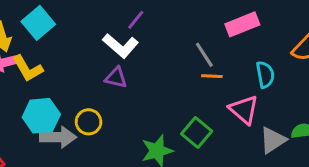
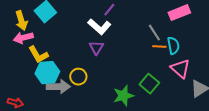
yellow L-shape: (28, 69) -> (38, 55), moved
cyan semicircle: (265, 75) -> (173, 46), moved
purple triangle: (116, 78) -> (96, 48), turned 49

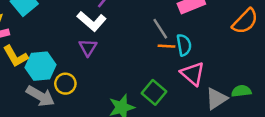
cyan hexagon: (47, 73) -> (40, 66), moved
gray arrow: (58, 87) -> (40, 96), turned 30

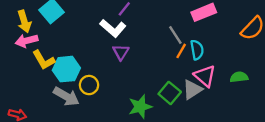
orange line: (166, 46) -> (181, 51), turned -63
purple triangle: (88, 47) -> (121, 52), moved
green semicircle: (241, 91) -> (239, 77), moved
gray triangle: (216, 99) -> (192, 90), moved

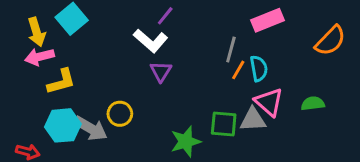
gray line: (175, 35) -> (231, 49), turned 48
yellow L-shape: (44, 60) -> (61, 82), turned -75
cyan hexagon: (66, 69) -> (63, 125), moved
gray triangle: (192, 90) -> (253, 120), turned 30
green square: (170, 93) -> (224, 124), turned -35

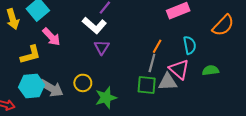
gray line: (231, 49) -> (152, 63), moved
pink arrow: (39, 57) -> (51, 37), moved, turned -120
cyan semicircle: (259, 68) -> (190, 45), moved
yellow circle: (120, 114) -> (83, 83), moved
green star: (186, 142) -> (106, 98), moved

